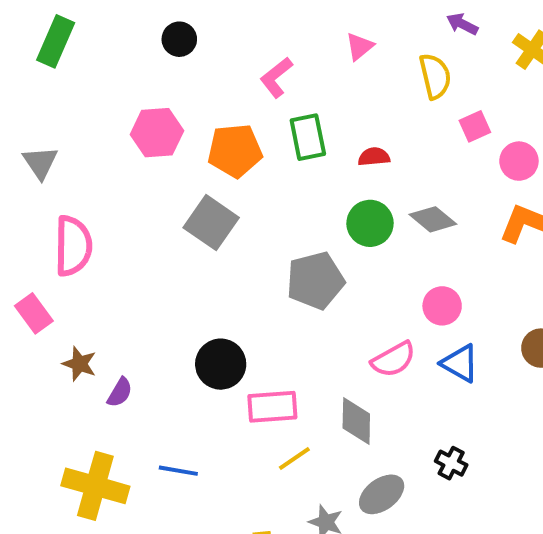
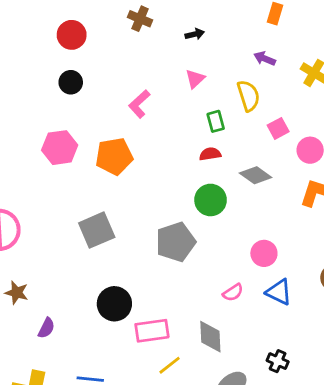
green rectangle: (308, 137) -> (216, 121), moved, size x0.7
gray diamond: (433, 219) -> (256, 175), moved
gray square: (211, 223) -> (97, 230), moved, turned 36
pink semicircle: (393, 359) -> (233, 292), size x0.7
brown star: (79, 364) -> (17, 293), moved

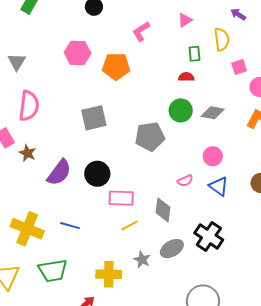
gray diamond: (256, 175) -> (213, 113), moved, turned -35
purple semicircle: (46, 328) -> (59, 173), moved, size x1.8
black cross: (278, 361) -> (209, 236), size x1.8

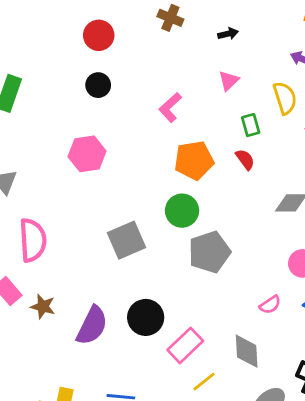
orange pentagon: (116, 66) -> (194, 160), moved
red semicircle: (186, 77) -> (245, 159), turned 63
green circle: (181, 110) -> (182, 211), moved
pink rectangle: (121, 198) -> (185, 345), turned -35

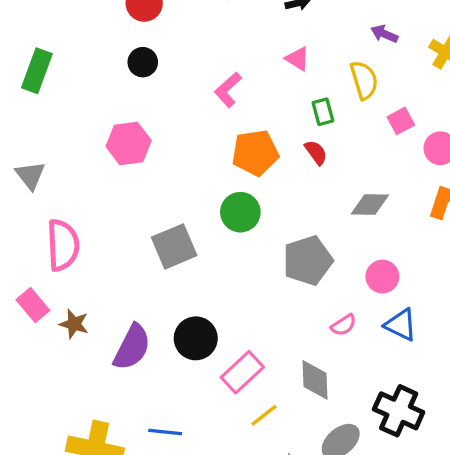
pink triangle: (229, 81) -> (298, 59), turned -45
gray pentagon: (209, 252) -> (308, 261), moved

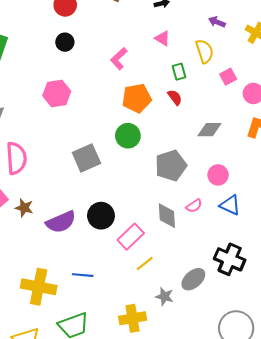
purple semicircle: (132, 347) -> (61, 222), turned 40
gray diamond: (315, 380) -> (167, 216), moved

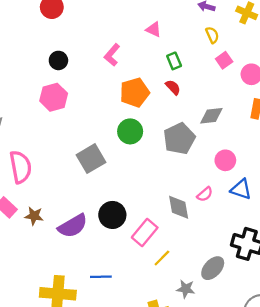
black circle: (65, 42) -> (58, 60), moved
yellow semicircle: (205, 51) -> (212, 35), moved, size x0.7
gray pentagon: (171, 166) -> (179, 139), moved

